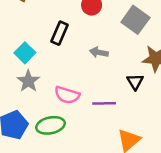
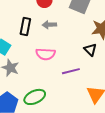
gray arrow: (99, 52) -> (49, 25), moved
pink semicircle: (67, 95) -> (46, 54), moved

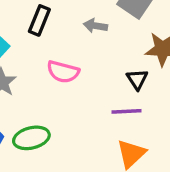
gray arrow: (49, 25) -> (95, 26), moved
purple line: (71, 71) -> (126, 111), moved

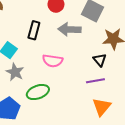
gray arrow: (95, 26) -> (69, 29), size x1.5
green ellipse: (31, 138) -> (38, 92), moved

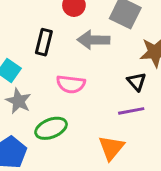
orange triangle: (102, 107) -> (111, 148), moved

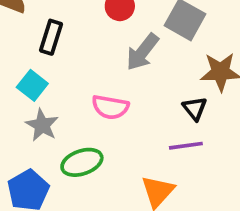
gray arrow: (93, 40) -> (142, 52), turned -56
black rectangle: (44, 42) -> (51, 37), moved

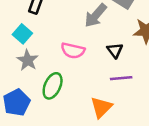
black triangle: (195, 108) -> (115, 50), moved
green ellipse: (82, 162) -> (53, 86), turned -50

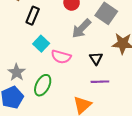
cyan square: (22, 34) -> (41, 44), moved
gray star: (28, 60) -> (17, 72), moved

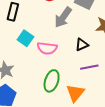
black triangle: (96, 58) -> (82, 45), turned 48
green ellipse: (43, 85) -> (52, 81), moved

